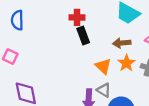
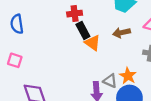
orange star: (126, 63) -> (128, 76), moved
orange triangle: (103, 66) -> (92, 43), moved

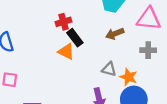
orange triangle: (92, 43) -> (66, 52), moved
gray triangle: (110, 81) -> (109, 69), moved

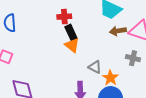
brown arrow: (115, 34) -> (118, 31), moved
orange triangle: (66, 52) -> (72, 45), moved

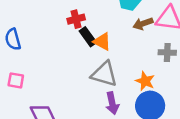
orange triangle: (72, 45) -> (102, 42), moved
gray triangle: (95, 67) -> (104, 74), moved, size x1.6

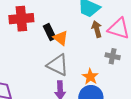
red cross: (76, 19) -> (21, 19), moved, size x1.6
brown arrow: (143, 24) -> (97, 29), turned 84

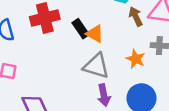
orange star: (90, 77) -> (136, 59), moved

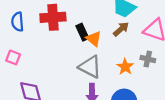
brown arrow: (136, 16) -> (121, 29), moved, turned 63

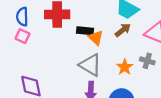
black rectangle: (82, 32) -> (85, 31), turned -63
pink square: (13, 57) -> (22, 36), moved

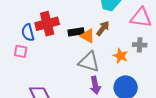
blue semicircle: (22, 17) -> (28, 33), moved
brown arrow: (123, 30) -> (103, 28), moved

